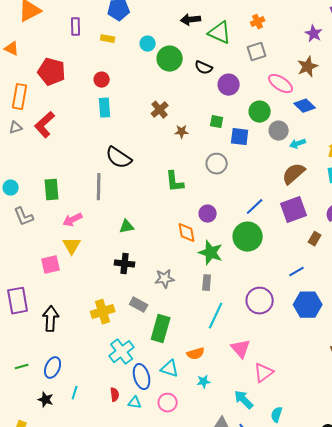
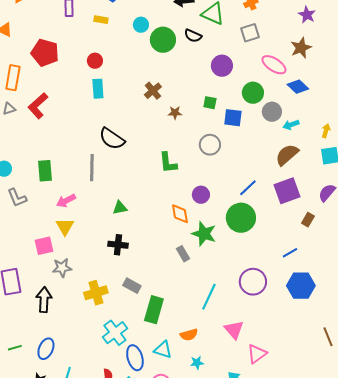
black semicircle: (204, 68) -> (193, 36), moved
gray star: (165, 279) -> (62, 268), moved
gray rectangle: (207, 283) -> (183, 254), moved, turned -35

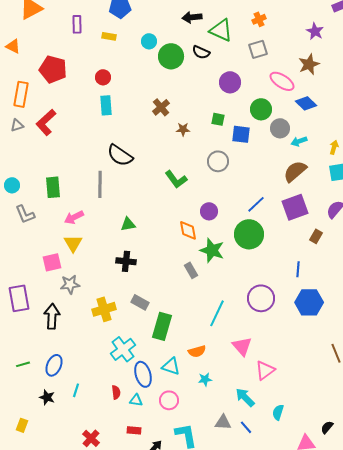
green L-shape: (168, 163) -> (176, 179), turned -30
blue line: (290, 253) -> (298, 269), turned -56

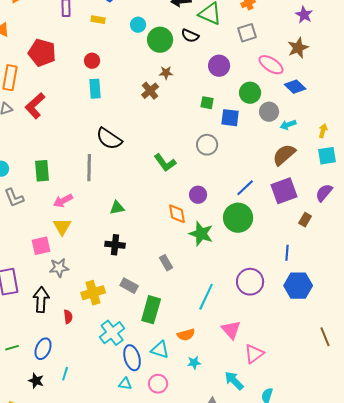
brown star: (183, 129) -> (166, 73), moved
gray rectangle: (191, 270) -> (166, 263), moved
red semicircle: (116, 392) -> (68, 317), moved

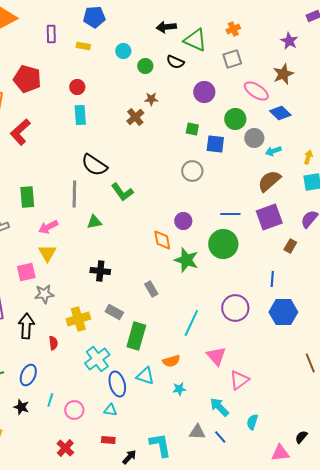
green circle: (160, 40) -> (145, 66), size x0.6
green L-shape: (165, 163) -> (122, 192), moved
blue line: (245, 188) -> (230, 214), turned 42
green triangle: (117, 208) -> (94, 222), moved
pink circle: (158, 384) -> (74, 410), moved

